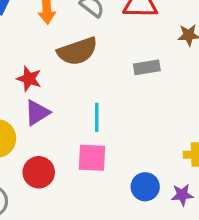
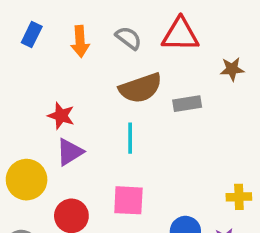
brown semicircle: (77, 51) -> (141, 88), moved
cyan line: (97, 117) -> (130, 138), moved

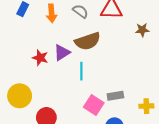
gray rectangle: (187, 104) -> (115, 96), moved
purple triangle: (70, 152) -> (62, 53), moved
pink square: (128, 200) -> (94, 105), moved, turned 30

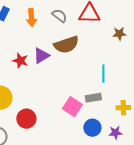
cyan line: (81, 71) -> (103, 74), moved

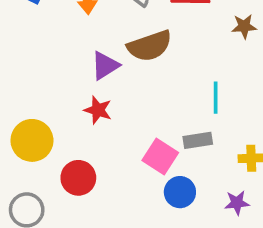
red star: (20, 61) -> (98, 110), moved
blue circle: (92, 128) -> (180, 192), moved

